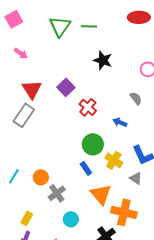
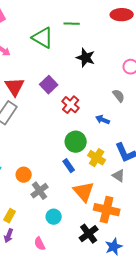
green triangle: (60, 26) -> (43, 38), moved, turned -35

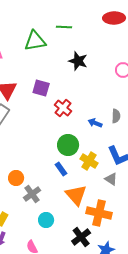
green triangle: (43, 38) -> (35, 41), turned -40
purple square: (49, 85) -> (41, 88), turned -30
gray semicircle: (119, 96) -> (116, 116), moved, turned 40

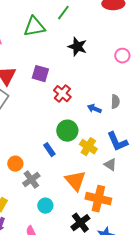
green line: (64, 27) -> (63, 13), turned -56
blue rectangle: (61, 169) -> (49, 150), moved

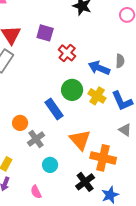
blue arrow: (94, 109) -> (99, 68), size x1.5
yellow cross: (88, 147) -> (97, 96), moved
blue rectangle: (49, 150) -> (54, 109), size x1.5
gray triangle: (110, 165) -> (125, 130), moved

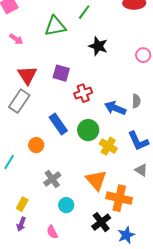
red cross: (67, 53) -> (83, 93), turned 30
yellow cross: (97, 96) -> (108, 146), moved
blue rectangle: (54, 109) -> (58, 124), moved
orange circle: (20, 123) -> (36, 145), moved

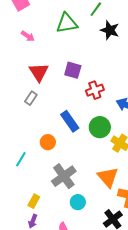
black star: (98, 46) -> (110, 30), moved
gray rectangle: (19, 101) -> (31, 98), size x0.6
gray cross: (52, 179) -> (64, 176), size x1.4

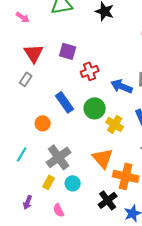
cyan line: (21, 159) -> (22, 154), moved
yellow rectangle: (34, 201) -> (49, 182), moved

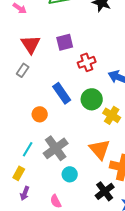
purple square: (68, 51) -> (65, 42), turned -30
cyan line: (22, 154) -> (28, 149), moved
yellow rectangle: (49, 182) -> (19, 173), moved

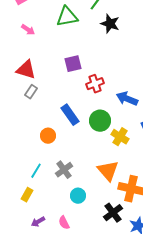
red triangle: (31, 44) -> (26, 70), moved, turned -40
gray cross: (56, 148) -> (64, 170), size x0.7
purple arrow: (25, 193) -> (38, 222), moved, turned 40

